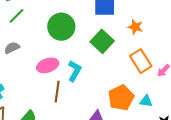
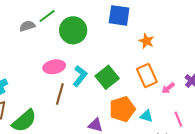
green line: (16, 16) -> (47, 16), moved
green square: (102, 41) -> (107, 77), moved
gray semicircle: (12, 48) -> (27, 26), moved

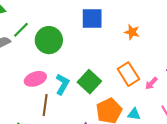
orange star: (146, 41) -> (132, 32), moved

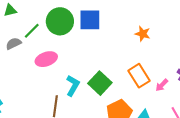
blue square: (92, 19) -> (90, 20), moved
green circle: (49, 40) -> (60, 21), moved
pink ellipse: (35, 79) -> (46, 59), moved

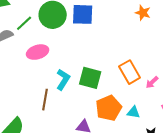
orange star: (143, 34) -> (143, 13), moved
green square: (100, 83) -> (90, 78), turned -30

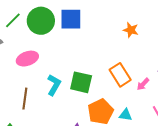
orange star: (143, 13) -> (131, 30), moved
green line: (24, 23) -> (13, 20), moved
brown line: (45, 100) -> (25, 99), moved

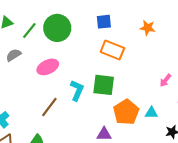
blue square: (71, 19) -> (104, 22), moved, size x0.7
orange rectangle: (120, 75) -> (112, 50), moved, turned -30
brown line: (25, 99) -> (49, 107), turned 35

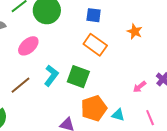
pink ellipse: (48, 67) -> (28, 46), turned -30

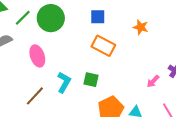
pink ellipse: (28, 46) -> (37, 56), turned -60
green square: (78, 77) -> (91, 80), size x0.7

